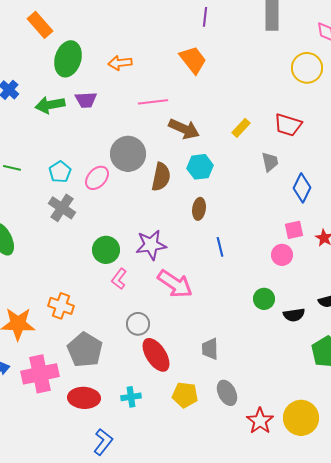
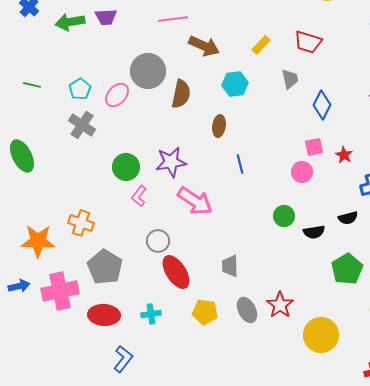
cyan hexagon: (200, 167) -> (235, 84), moved
red star: (260, 421) -> (280, 305), moved

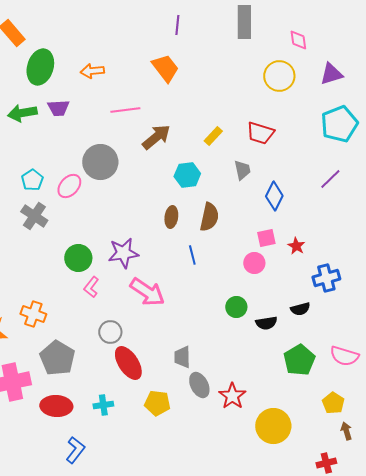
brown arrow: (204, 46) -> (156, 137), turned -64
brown semicircle: (181, 94) -> (209, 217), moved
gray ellipse: (247, 310) -> (199, 385), moved

